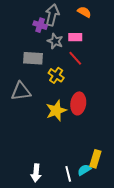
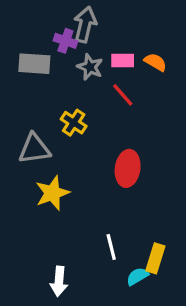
orange semicircle: (84, 12) -> (155, 62), moved
gray rectangle: (33, 58) -> (34, 64), moved
yellow cross: (56, 75) -> (74, 123), moved
yellow star: (56, 111) -> (52, 193), moved
white line: (68, 174) -> (111, 247), moved

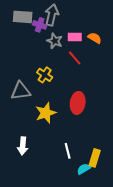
gray rectangle: (34, 64) -> (23, 17), moved
yellow star: (52, 193) -> (46, 113), moved
white arrow: (59, 281) -> (23, 146), moved

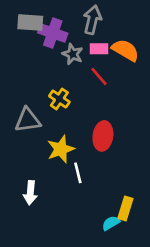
gray arrow: (52, 15) -> (92, 20), moved
purple cross: (40, 25) -> (53, 33), size x1.5
orange semicircle: (95, 38) -> (125, 50), size x1.5
white line: (68, 151) -> (78, 173), moved

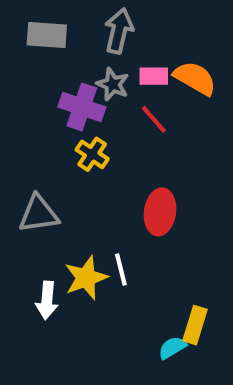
gray arrow: (92, 20) -> (119, 31), moved
purple cross: (53, 33) -> (82, 107), moved
gray triangle: (28, 120) -> (39, 214), moved
yellow star: (61, 149) -> (86, 278), moved

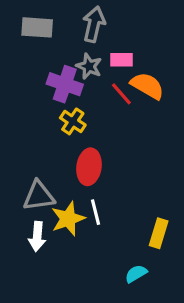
orange semicircle: (195, 78) -> (147, 86), moved
red ellipse: (160, 212) -> (89, 167), moved
gray triangle: (39, 214) -> (39, 196), moved
yellow rectangle: (195, 325) -> (159, 233), moved

